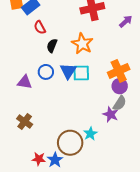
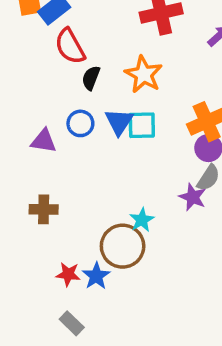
red semicircle: (40, 27) -> (70, 46), size x1.5
brown cross: (25, 121) -> (44, 209), turned -35
cyan star: (90, 134) -> (142, 220), moved

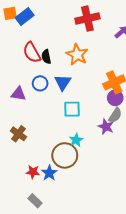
red semicircle: (70, 46) -> (32, 53), moved
black semicircle: (91, 78) -> (46, 57), turned -32
cyan square: (142, 125) -> (72, 109), moved
brown cross: (44, 209) -> (18, 134), turned 35

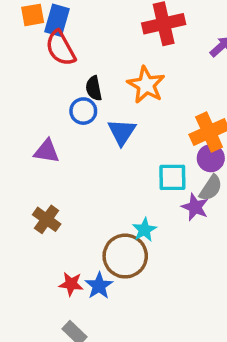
blue rectangle: (25, 16) -> (57, 20), turned -36
red semicircle: (32, 53) -> (61, 48), moved
blue circle: (40, 83) -> (83, 111), moved
cyan square: (72, 109) -> (172, 177), moved

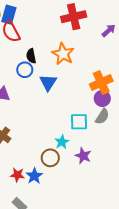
cyan square: (172, 177) -> (79, 122), moved
purple star: (195, 207) -> (83, 156), moved
brown circle: (125, 256) -> (50, 158), size x0.7

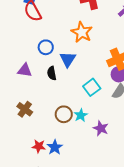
black semicircle: (31, 56) -> (52, 73), moved
cyan square: (79, 122) -> (92, 87), moved, turned -36
brown circle: (50, 158) -> (64, 114), moved

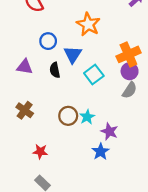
cyan square: (92, 87) -> (94, 75), moved
blue star: (55, 147) -> (101, 152), moved

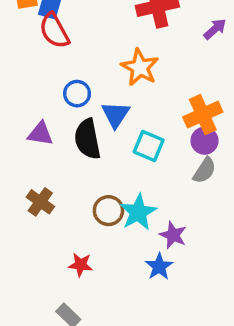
black semicircle: (55, 70) -> (88, 139), size x1.6
cyan square: (94, 75) -> (149, 146), turned -30
cyan star: (87, 117) -> (138, 212), size x1.5
red star: (40, 152) -> (81, 265), moved

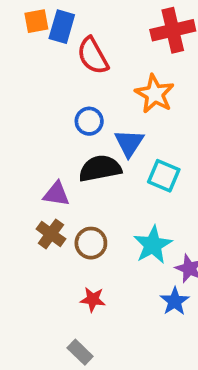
red semicircle: (54, 31) -> (93, 56), moved
purple triangle: (40, 134) -> (56, 194), moved
black semicircle: (88, 139) -> (100, 168), turned 90
brown circle: (108, 211) -> (91, 243), moved

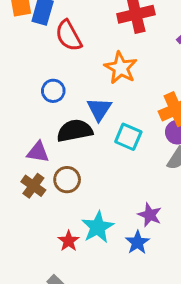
blue circle: (89, 121) -> (53, 91), moved
brown circle: (91, 243) -> (67, 180), moved
cyan star: (153, 245) -> (98, 227), moved
red star: (93, 299) -> (69, 241), turned 30

